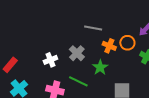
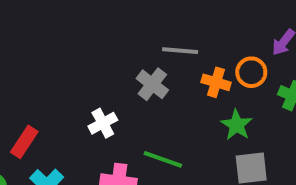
gray cross: (77, 53) -> (152, 84), moved
green star: (100, 67) -> (237, 125), moved

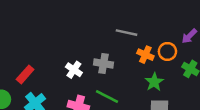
gray cross: (152, 84) -> (104, 64), moved, turned -36
white cross: (103, 123) -> (74, 70), turned -35

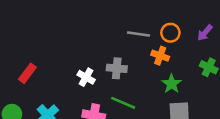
orange circle: (167, 51) -> (170, 33), moved
red rectangle: (25, 74) -> (27, 73), moved

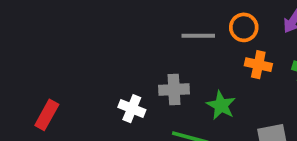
orange cross: (160, 56) -> (258, 65), moved
green star: (172, 84) -> (221, 105), moved

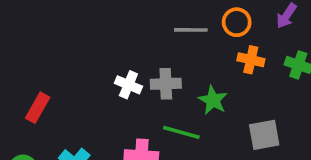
white cross: (132, 109) -> (128, 85), moved

